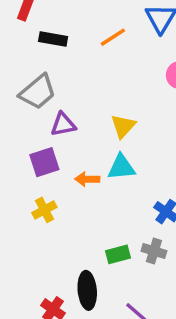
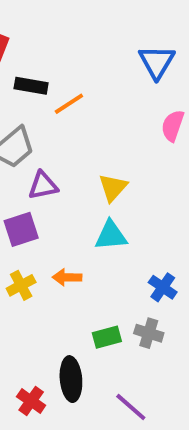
orange line: (113, 37) -> (69, 104), moved
orange arrow: (87, 179) -> (67, 277), moved

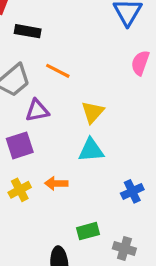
orange line: (69, 104) -> (58, 71), moved, turned 60
blue cross: (163, 287) -> (132, 191), turned 30
gray cross: (149, 333) -> (124, 248), moved

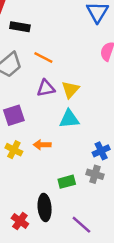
purple triangle: (37, 110) -> (46, 88), moved
yellow cross: (20, 190) -> (14, 150), turned -35
gray cross: (124, 248) -> (95, 174), moved

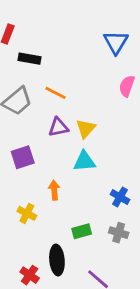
orange arrow: (42, 145) -> (54, 190), turned 84
yellow cross: (14, 150) -> (27, 213), moved
blue cross: (101, 151) -> (120, 197), turned -35
gray cross: (95, 174) -> (119, 233), moved

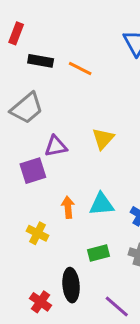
orange line: (56, 93) -> (80, 68), moved
purple triangle: (58, 127) -> (56, 146), moved
cyan triangle: (84, 161) -> (102, 204), moved

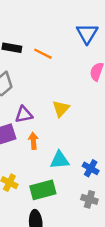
orange arrow: (68, 207) -> (33, 141), moved
green rectangle: (98, 253) -> (43, 190), moved, size x1.5

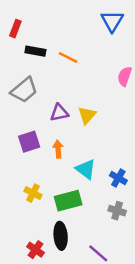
blue triangle: (87, 33) -> (112, 21), moved
purple triangle: (24, 115) -> (59, 113), moved
cyan triangle: (60, 160) -> (86, 169), turned 42

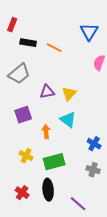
blue triangle: (112, 21) -> (89, 32), moved
orange arrow: (58, 149) -> (46, 132), moved
cyan triangle: (86, 169) -> (68, 120), moved
red cross: (35, 250) -> (22, 193), moved

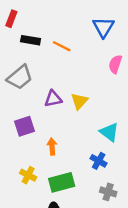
cyan triangle: (68, 120) -> (109, 132), moved
blue cross: (94, 144) -> (99, 161), moved

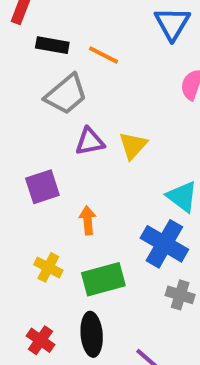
gray trapezoid: (20, 77) -> (66, 94), moved
blue cross: (99, 161) -> (164, 244), size x1.6

